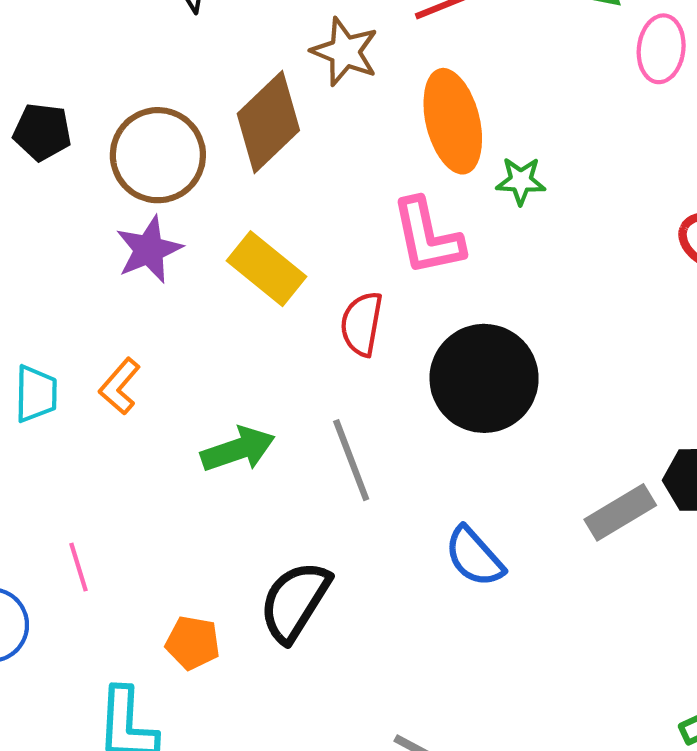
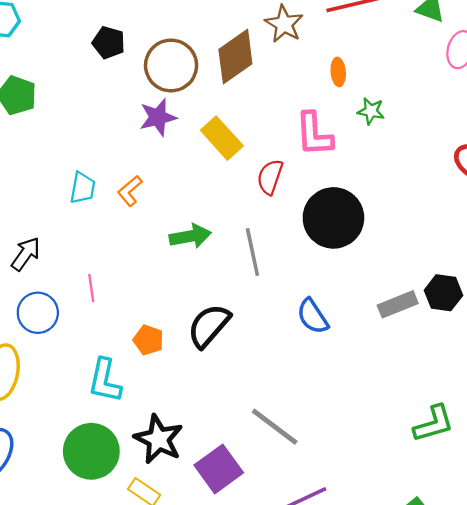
orange ellipse: (453, 121) -> (338, 72), size x0.5

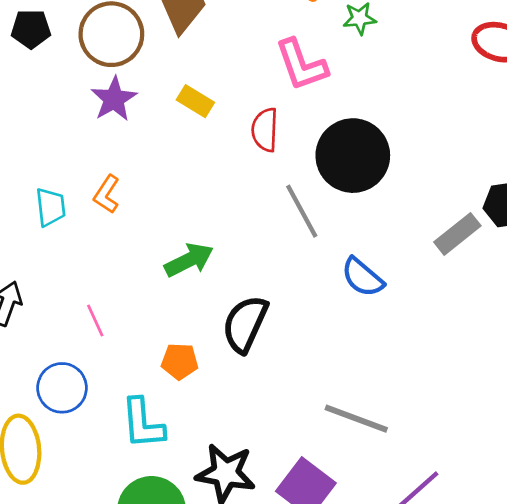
yellow rectangle: (222, 138) -> (195, 101), size x0.7
green arrow: (190, 236) -> (189, 260), moved
gray line: (252, 252) -> (302, 211), moved
blue circle: (38, 313) -> (62, 388), moved

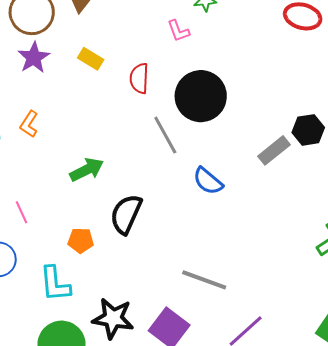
pink L-shape: (301, 65) -> (178, 31), moved, size x0.6

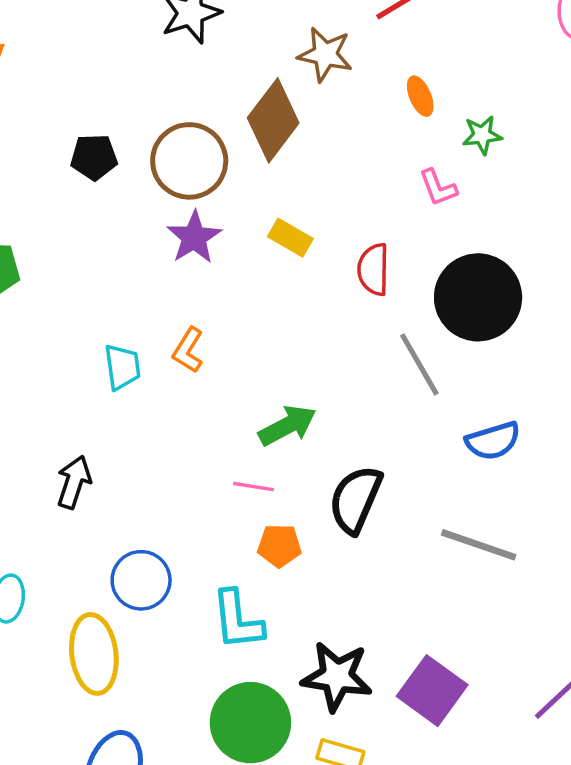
blue semicircle: (208, 181) -> (493, 441), turned -56
pink line: (22, 212) -> (253, 487), moved, turned -55
gray line: (204, 280) -> (479, 545), moved

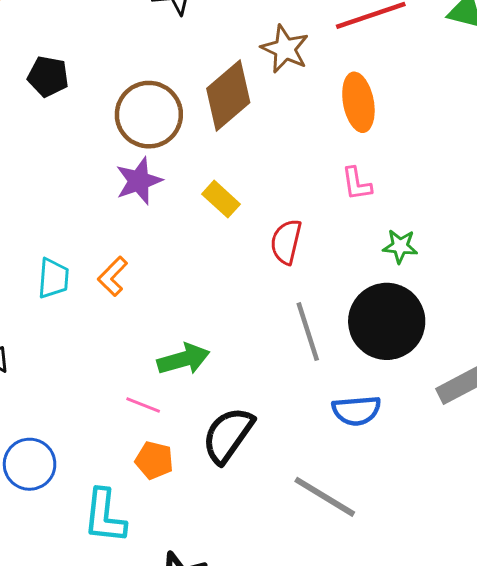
orange ellipse: (420, 96) -> (358, 102), size x1.6
green star: (482, 135) -> (400, 246), moved
black pentagon: (94, 157) -> (48, 76), moved
black circle: (478, 297) -> (387, 321), moved

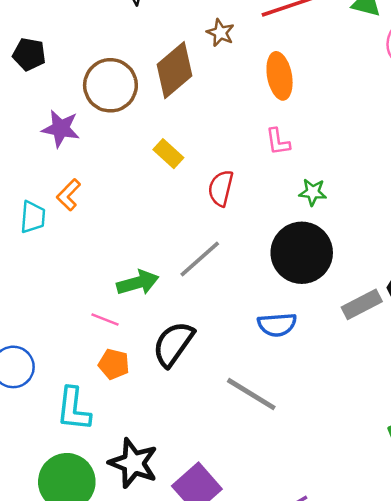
brown star: (285, 49) -> (220, 33), size x0.7
purple star: (139, 181) -> (61, 129), moved, turned 30
orange L-shape: (113, 276) -> (69, 195), moved
gray line: (308, 332) -> (200, 259), moved, turned 66

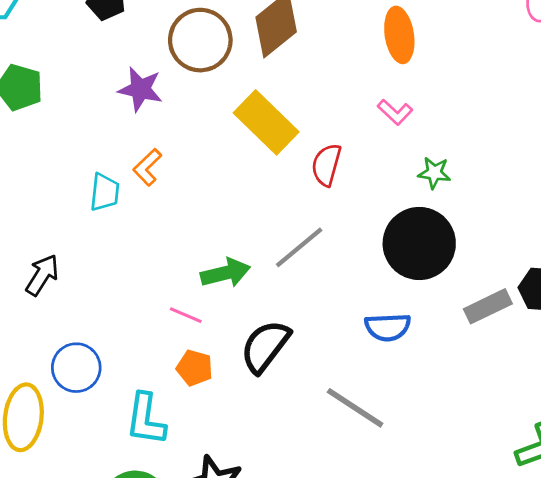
pink L-shape: (278, 142) -> (395, 112), turned -40
yellow rectangle: (168, 154) -> (266, 122), size x1.8

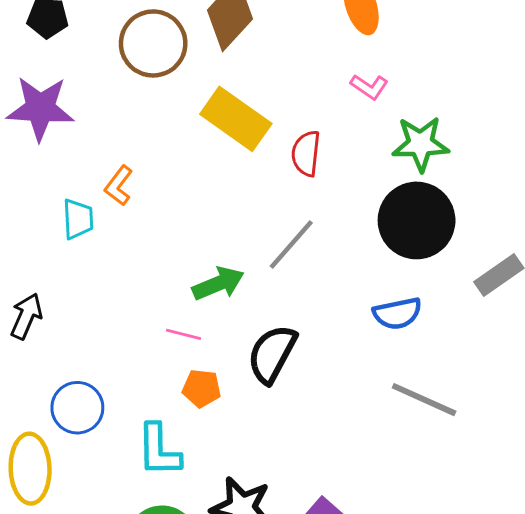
purple star: (140, 89) -> (40, 108), moved, size x1.4
green star: (434, 173) -> (421, 144), size x1.6
gray line: (355, 408) -> (424, 400), moved

